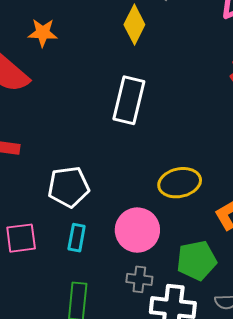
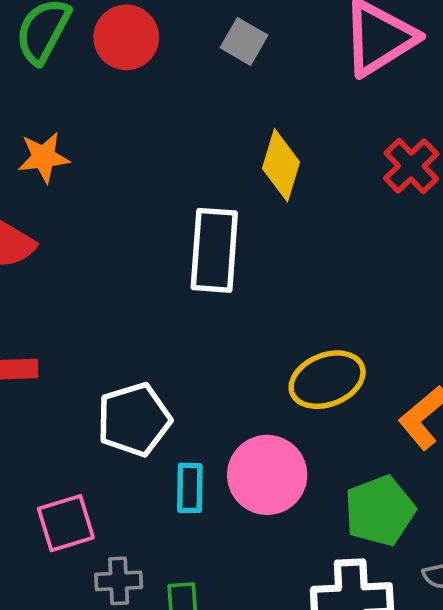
yellow diamond: (134, 25) -> (281, 165), moved
cyan rectangle: (77, 238) -> (190, 488), moved
gray cross: (139, 279) -> (119, 581), moved

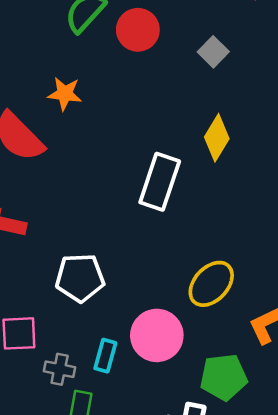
yellow ellipse: (327, 380) -> (211, 284), turned -39
cyan rectangle: (190, 488) -> (105, 356), moved
gray cross: (119, 581) -> (60, 369), moved

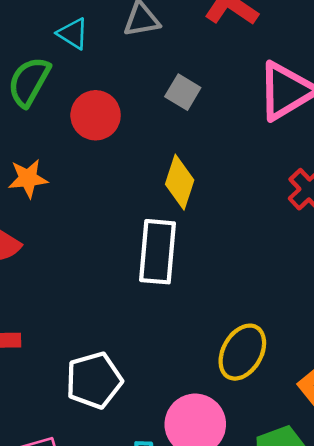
red circle: (138, 30) -> (96, 115), moved
yellow diamond: (217, 138) -> (180, 182), moved

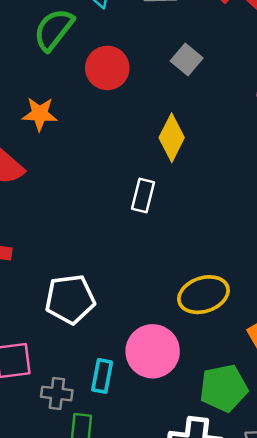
white rectangle: (158, 252) -> (143, 195), size x0.6
yellow ellipse: (242, 352) -> (203, 295), turned 33

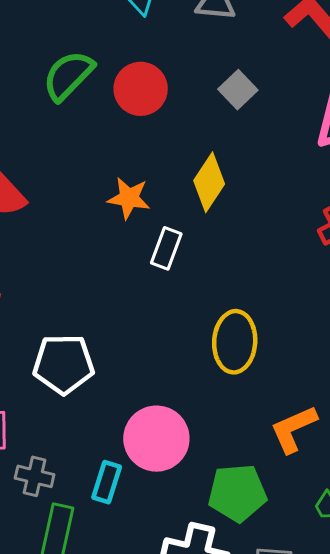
green semicircle: (54, 30) -> (68, 75), moved
orange star: (40, 114) -> (129, 198), moved
yellow ellipse: (203, 295) -> (235, 342), moved, turned -75
cyan rectangle: (102, 376) -> (107, 482), moved

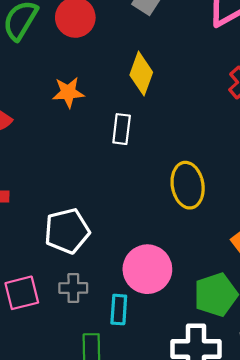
orange star: (129, 198) -> (68, 92), moved
gray cross: (35, 476) -> (73, 288), moved

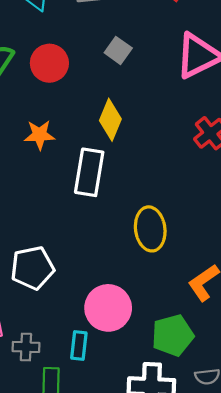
white rectangle: (122, 129) -> (89, 172), size x1.6
gray cross: (73, 288) -> (26, 347), moved

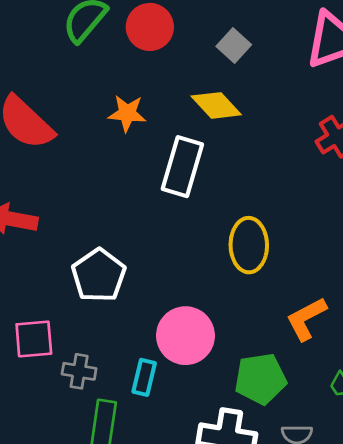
gray square: (118, 50) -> (234, 45), moved
yellow diamond: (110, 120) -> (216, 105), turned -72
white pentagon: (32, 268) -> (99, 275), turned -30

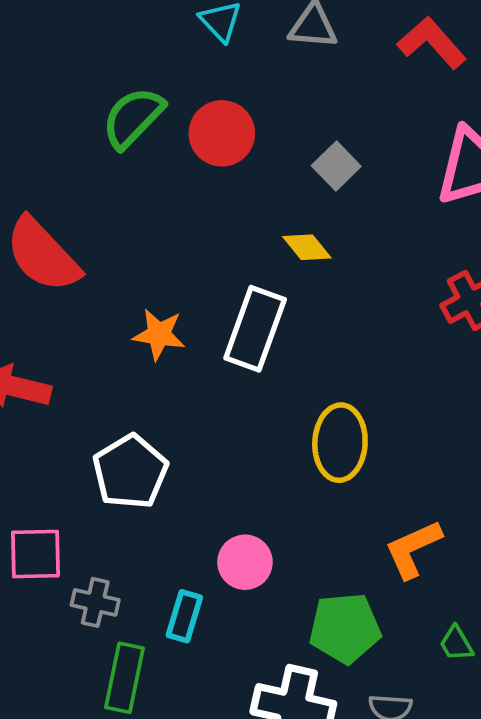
yellow diamond: (216, 105) -> (307, 247), size x0.7
orange star: (127, 113) -> (159, 334), moved
pink circle: (185, 336) -> (245, 562), size x0.7

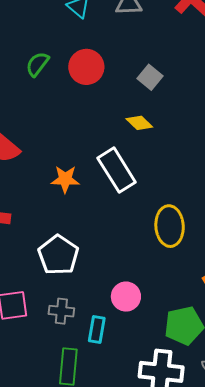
green semicircle: (133, 118) -> (37, 64), size x0.7
white rectangle: (255, 329) -> (117, 170), turned -45
gray cross: (95, 602) -> (61, 311), moved

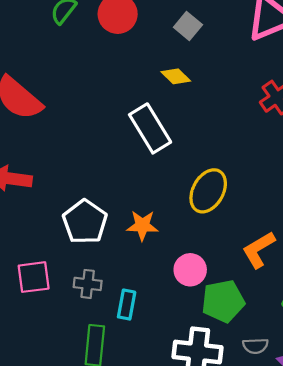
orange star: (65, 179) -> (142, 226), moved
yellow ellipse: (170, 226) -> (208, 191), turned 33
pink circle: (126, 297) -> (190, 270), moved

